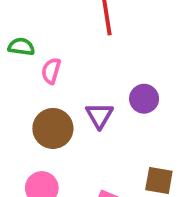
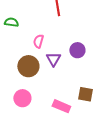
pink semicircle: (51, 71) -> (38, 41), moved

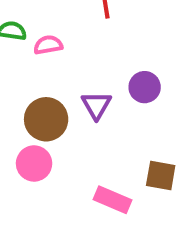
pink semicircle: (38, 41) -> (48, 45), moved, turned 64
pink circle: (22, 98) -> (34, 163), moved

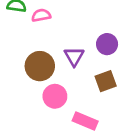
pink circle: (34, 163) -> (55, 96), moved
brown square: (161, 176) -> (106, 81), moved, turned -30

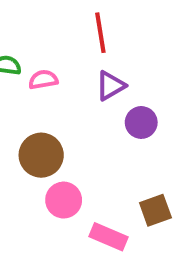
purple triangle: (74, 56) -> (111, 86), moved, turned 30
brown square: (106, 81) -> (155, 210), moved

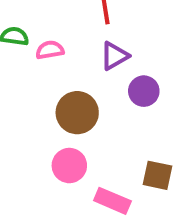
brown circle: (41, 155) -> (77, 113), moved
brown square: (155, 210) -> (158, 175), turned 32

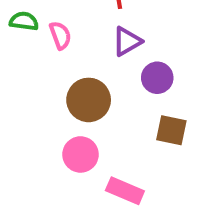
pink semicircle: (50, 50) -> (60, 35), turned 80
brown square: (158, 175) -> (171, 130), moved

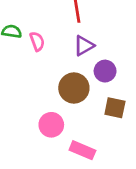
brown circle: (89, 100) -> (74, 88), moved

